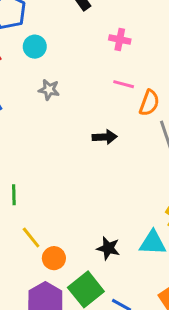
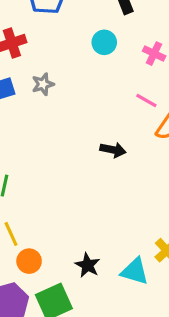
cyan circle: (35, 47) -> (104, 42), moved
gray star: (49, 90) -> (43, 84), moved, turned 30

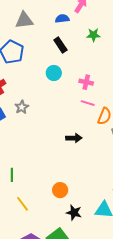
pink cross: (154, 54) -> (86, 82), moved
orange circle: (29, 261) -> (60, 190), moved

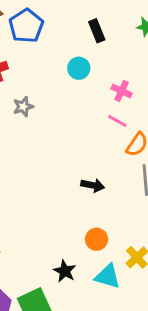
black arrow: (74, 138) -> (93, 185), moved
orange circle: (60, 190) -> (97, 239), moved

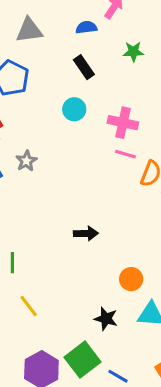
pink cross: (122, 91) -> (123, 123), size x1.4
black arrow: (93, 185) -> (86, 233), moved

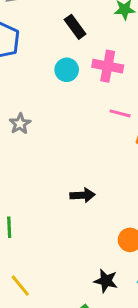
pink cross: (123, 123) -> (108, 66), moved
yellow line: (29, 306) -> (20, 286), moved

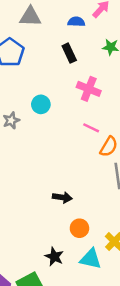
cyan circle: (67, 70) -> (41, 104), moved
black arrow: (83, 195) -> (62, 197), moved

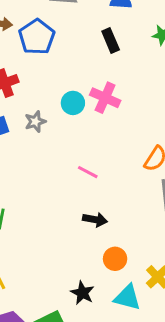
pink cross: (89, 89) -> (105, 98), moved
pink line: (91, 128) -> (88, 172), moved

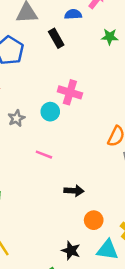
black rectangle: (111, 41) -> (56, 38), moved
cyan circle: (73, 103) -> (50, 112), moved
pink line: (88, 172) -> (44, 155), moved

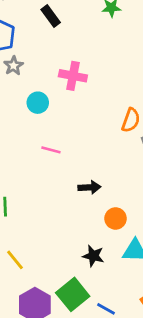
cyan circle: (50, 112) -> (38, 103), moved
gray star: (17, 118) -> (13, 66), moved

